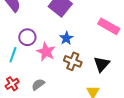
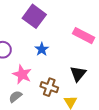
pink star: (46, 52) -> (22, 74), moved
brown cross: (73, 61) -> (49, 87), moved

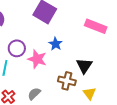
pink star: (22, 74) -> (37, 59), moved
black triangle: (78, 74) -> (84, 66), moved

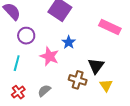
purple circle: (17, 48) -> (26, 36), moved
yellow triangle: (89, 93) -> (106, 85), moved

